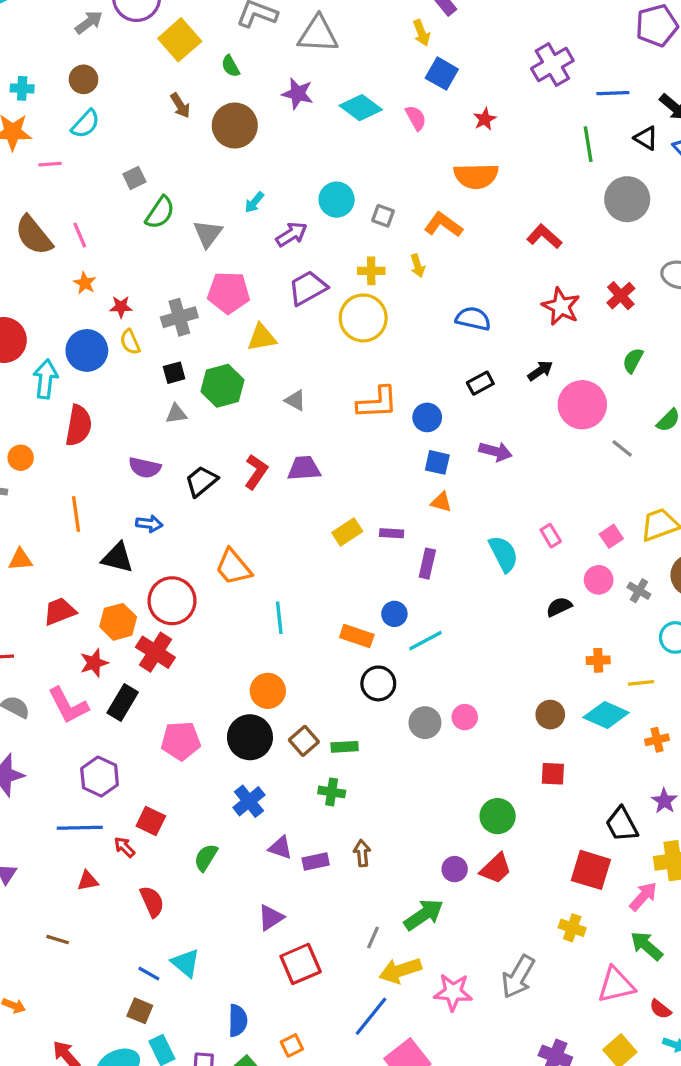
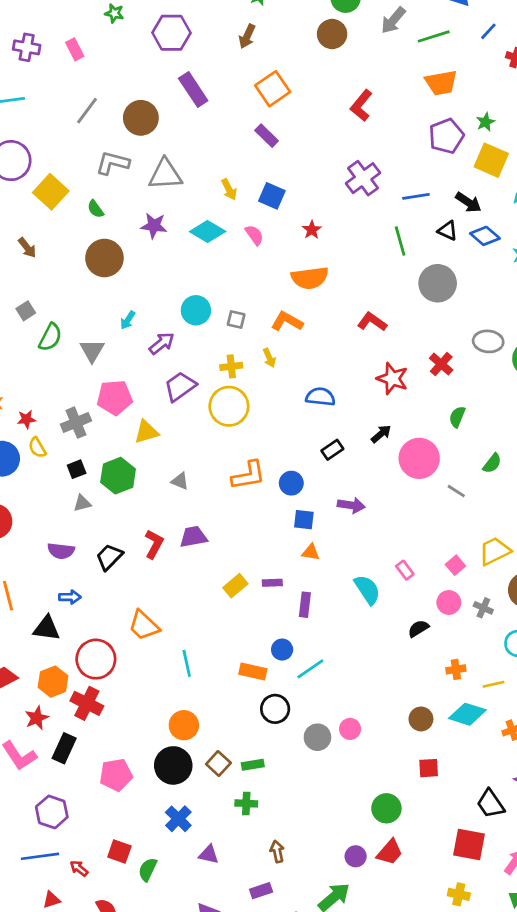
yellow arrow: (422, 33) -> (229, 189), moved
brown arrow: (180, 105) -> (27, 248), moved
red square: (151, 821) -> (119, 852), moved
purple rectangle: (316, 861) -> (261, 891), moved

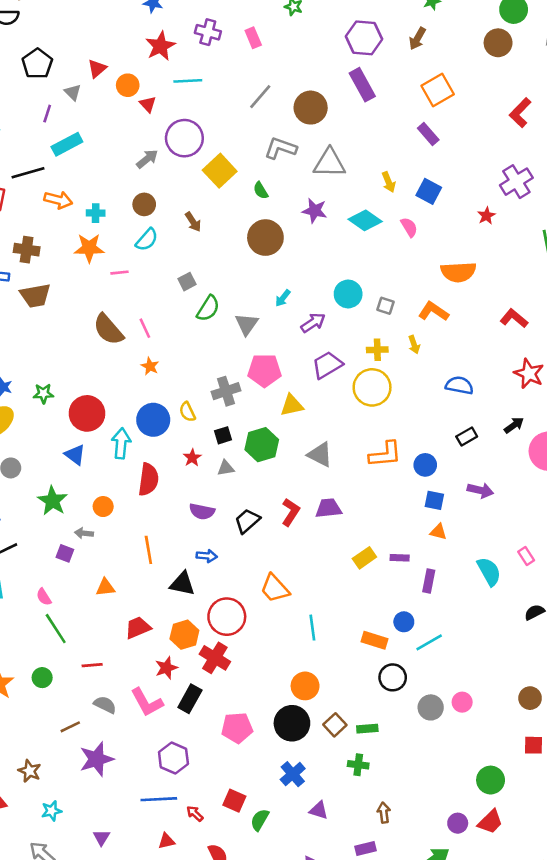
purple hexagon: (171, 33) -> (364, 38), moved
red star: (312, 230) -> (486, 216), moved
red star: (26, 419) -> (192, 458), moved, turned -30
gray triangle: (180, 481) -> (320, 455), size x1.5

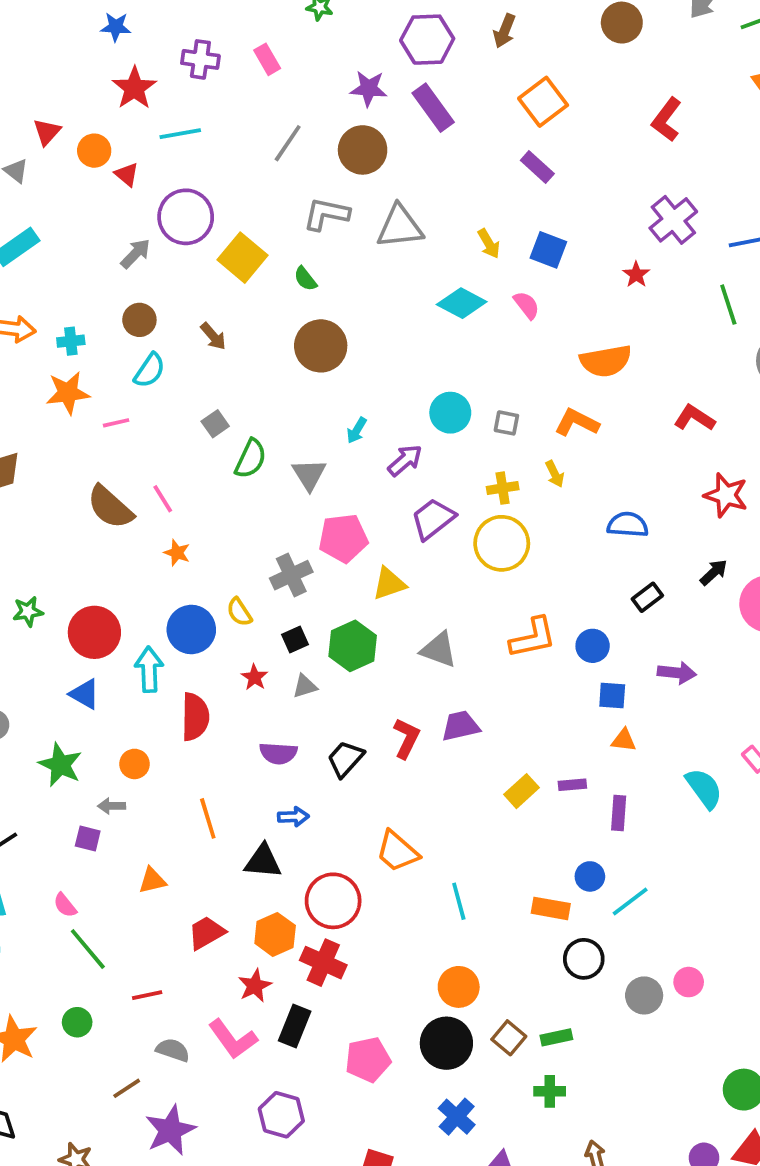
purple star: (315, 211) -> (369, 88), moved

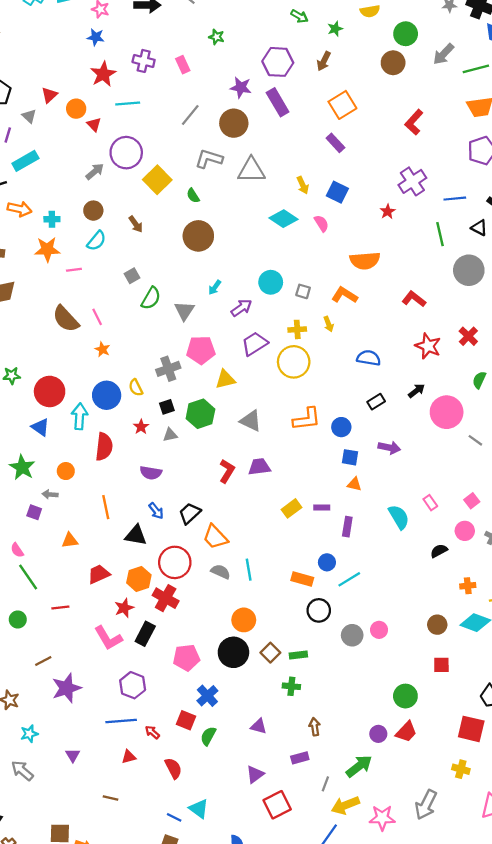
black trapezoid: (345, 759) -> (190, 513), moved
blue arrow: (293, 817) -> (156, 511), turned 48
gray semicircle: (173, 1050) -> (221, 572), moved
blue cross: (457, 1117) -> (207, 696), moved

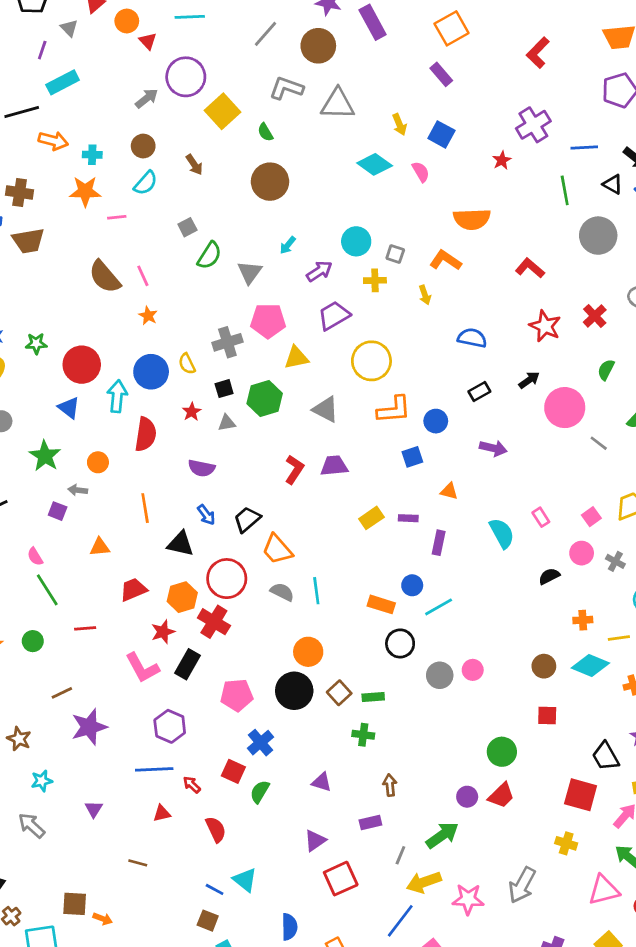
yellow cross: (297, 329) -> (375, 280), moved
yellow circle: (294, 362) -> (371, 361), moved
blue square: (350, 457) -> (412, 457), moved, turned -30

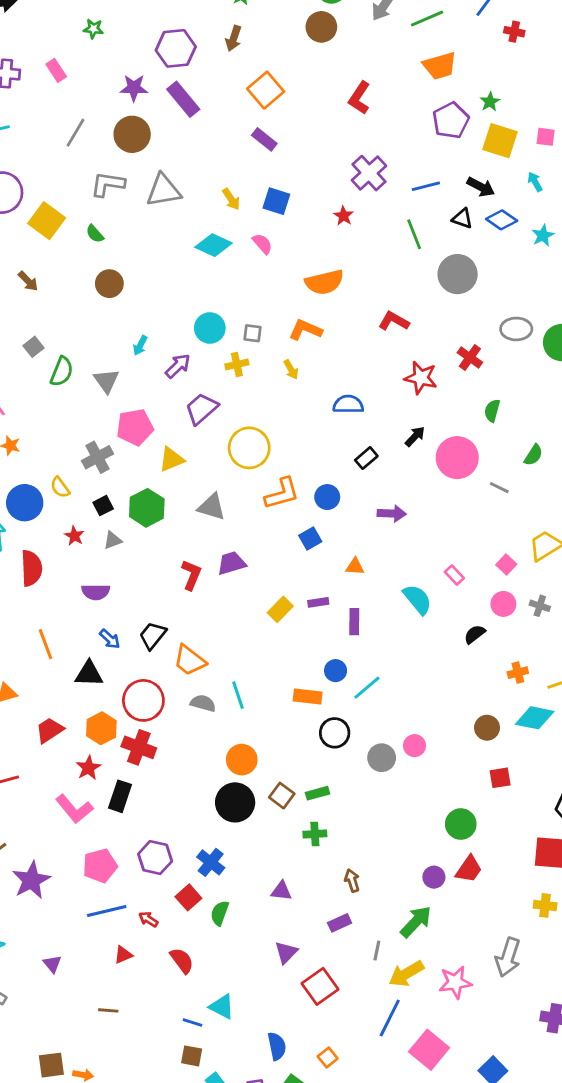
brown circle: (270, 182) -> (109, 284), size x0.7
pink pentagon: (237, 695) -> (100, 866), moved
purple hexagon: (170, 726) -> (155, 858), moved
red square: (233, 771) -> (188, 897), turned 35

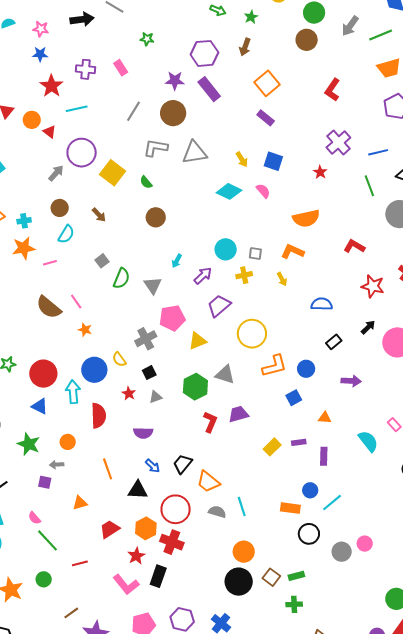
green hexagon: (147, 508) -> (195, 387), moved

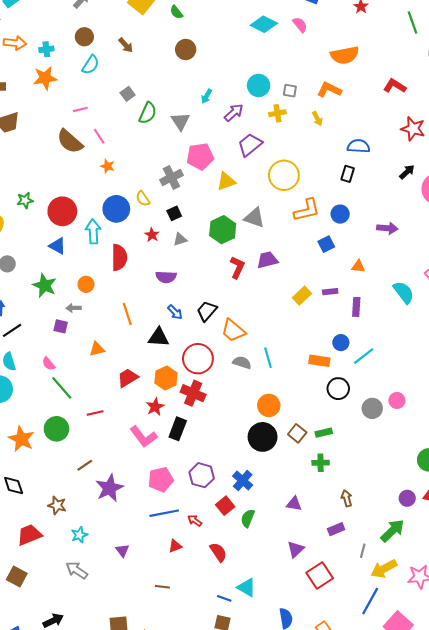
pink line: (50, 263) -> (80, 109), moved
black rectangle: (334, 342) -> (348, 174), moved, turned -35
green circle: (44, 579) -> (56, 429), size x1.5

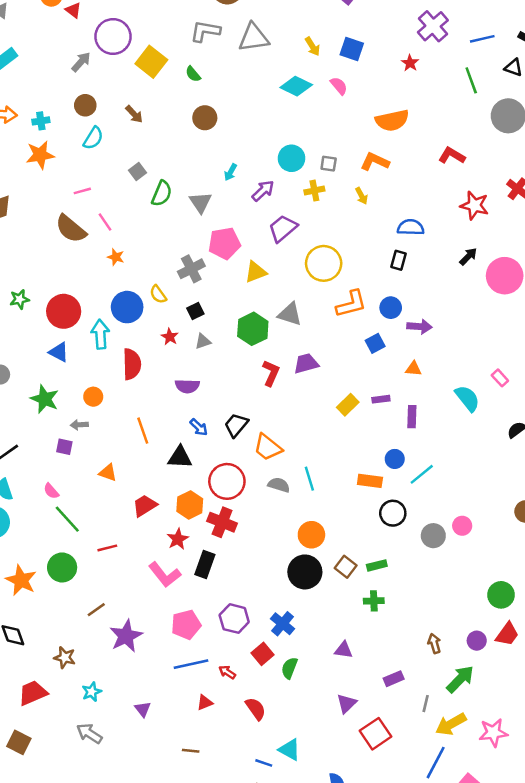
purple arrow: (387, 228) -> (419, 327), moved
orange triangle: (97, 349) -> (108, 473), turned 35
brown arrow: (347, 498) -> (434, 643), moved

